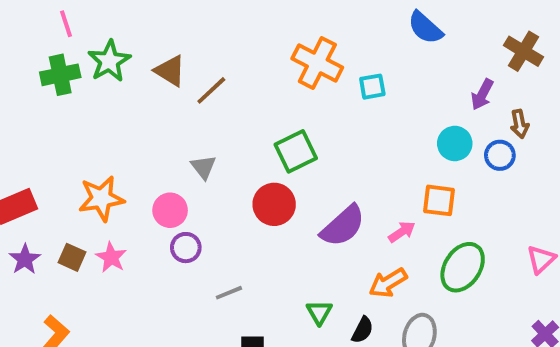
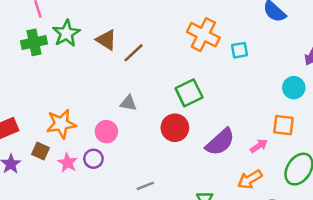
gray triangle: (203, 167) -> (128, 103), turned -42
purple circle: (186, 248) -> (93, 159), moved
brown square: (72, 257) -> (40, 151), moved

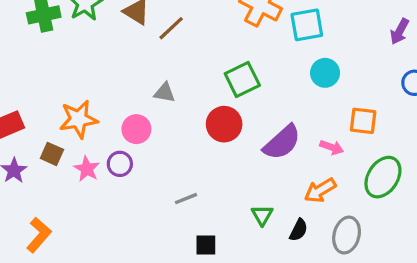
cyan square: (239, 50) -> (307, 25), size x1.5
cyan circle: (294, 88) -> (325, 73), moved
pink arrow: (259, 146) -> (332, 147), turned 54

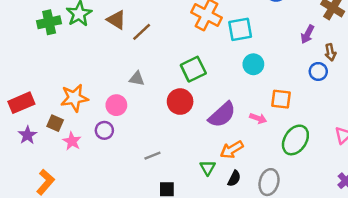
pink star: (87, 169) -> (72, 141), moved
orange arrow: (320, 190) -> (232, 150), moved

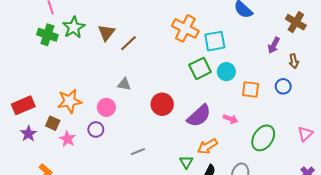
brown triangle: (116, 20) -> (106, 33), turned 36
green cross: (49, 22) -> (47, 35), turned 30
green square: (193, 69) -> (200, 68), moved
blue circle: (318, 71) -> (283, 86), moved
orange square: (281, 99) -> (251, 89), moved

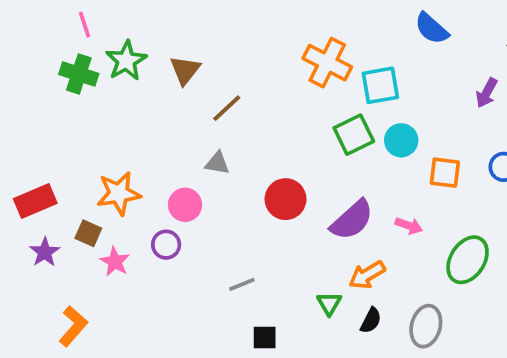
brown line: (128, 43) -> (227, 108), moved

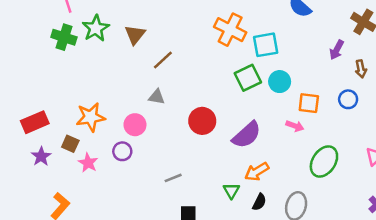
pink arrow: (409, 226) -> (295, 126), moved

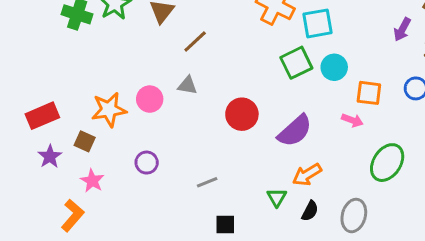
pink circle: (135, 125) -> (150, 99), moved
purple circle: (122, 151) -> (147, 163), moved
pink star: (88, 163) -> (92, 181), moved

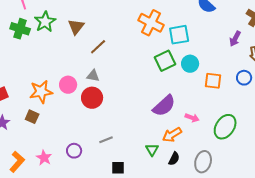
red circle: (242, 114) -> (92, 98), moved
pink arrow: (352, 120) -> (192, 118), moved
brown square: (85, 141) -> (32, 117), moved
purple circle: (147, 163) -> (74, 151), moved
pink star: (92, 181) -> (44, 158), moved

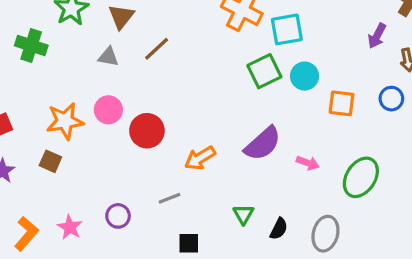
green cross: (20, 29) -> (31, 45), moved
gray triangle: (93, 76) -> (108, 57), moved
orange arrow: (172, 135) -> (200, 158), moved

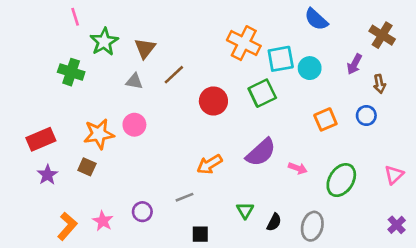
cyan circle: (305, 76) -> (310, 68), moved
orange square: (342, 103) -> (325, 119), turned -30
red circle: (147, 131) -> (213, 101), moved

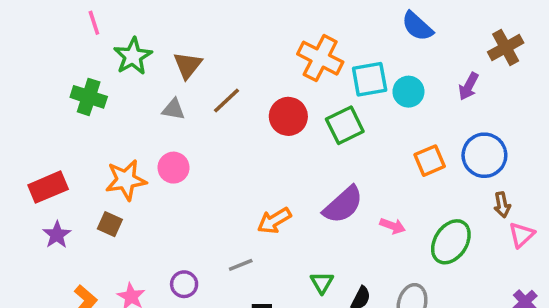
brown cross: (382, 35) -> (506, 47), turned 30
brown arrow: (379, 84) -> (502, 205), moved
red circle: (213, 101) -> (288, 116), moved
blue circle: (366, 116) -> (484, 155), size x1.6

